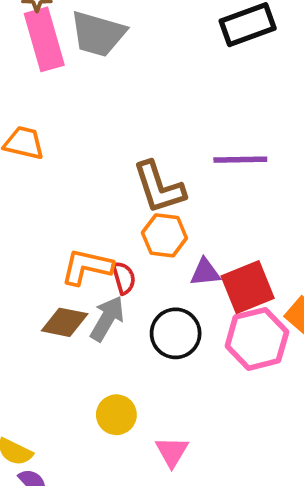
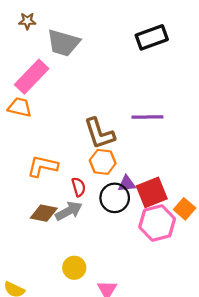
pink rectangle: (44, 39) -> (32, 77), moved, turned 60
orange L-shape: (87, 267) -> (43, 166), moved
gray arrow: (107, 319) -> (69, 211), turned 32
black circle: (176, 333) -> (115, 198), moved

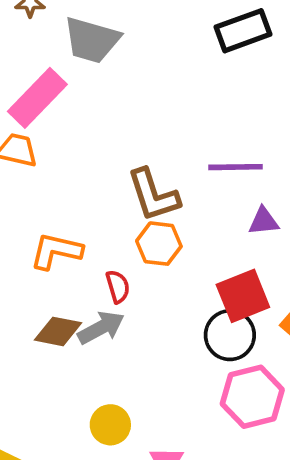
purple triangle: (127, 184) -> (263, 221), moved
black circle: (115, 198) -> (230, 335), moved
pink hexagon: (157, 223) -> (252, 397), moved

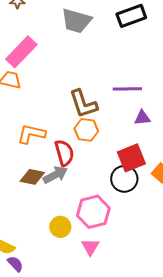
gray trapezoid: (92, 40) -> (76, 21), moved
red semicircle: (118, 287) -> (64, 153), size x1.5
pink hexagon: (252, 397) -> (93, 212), moved

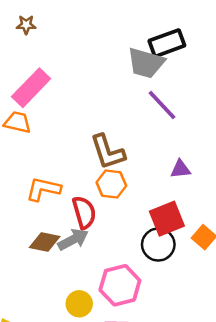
gray trapezoid: (76, 21) -> (146, 63), moved
purple line: (127, 89) -> (162, 105), moved, turned 48

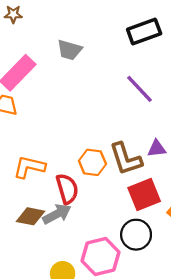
gray trapezoid: (146, 63) -> (69, 50), moved, size x0.7
brown L-shape: (108, 152) -> (126, 159), moved
black circle: (158, 245) -> (136, 235), moved

